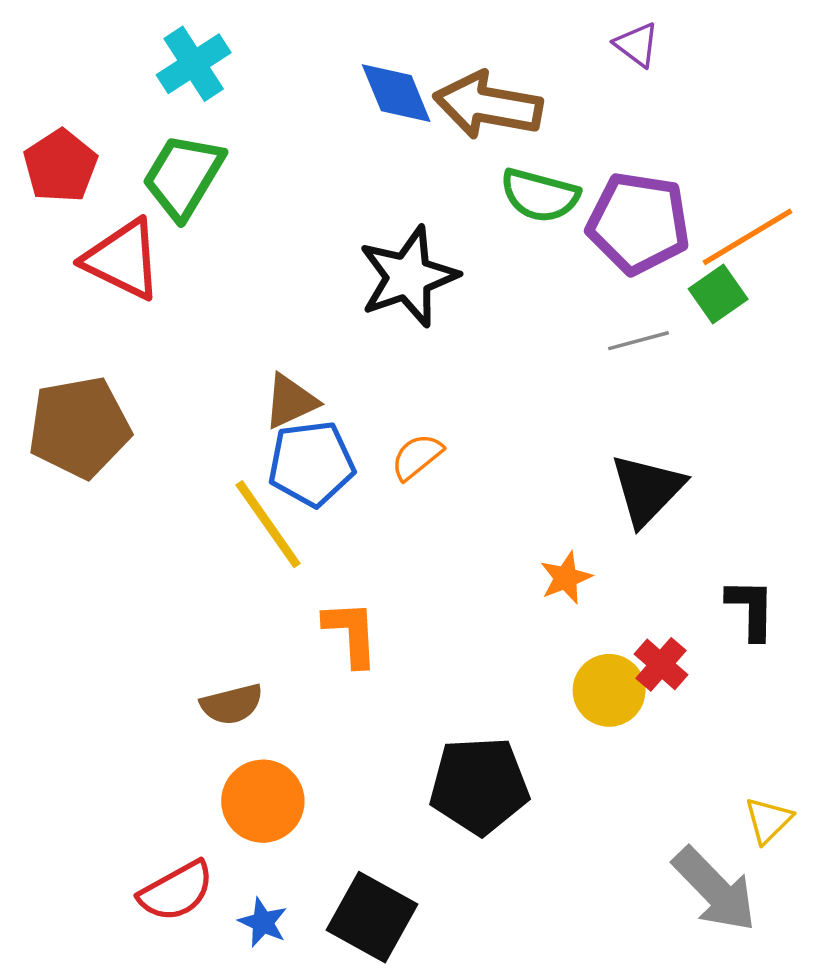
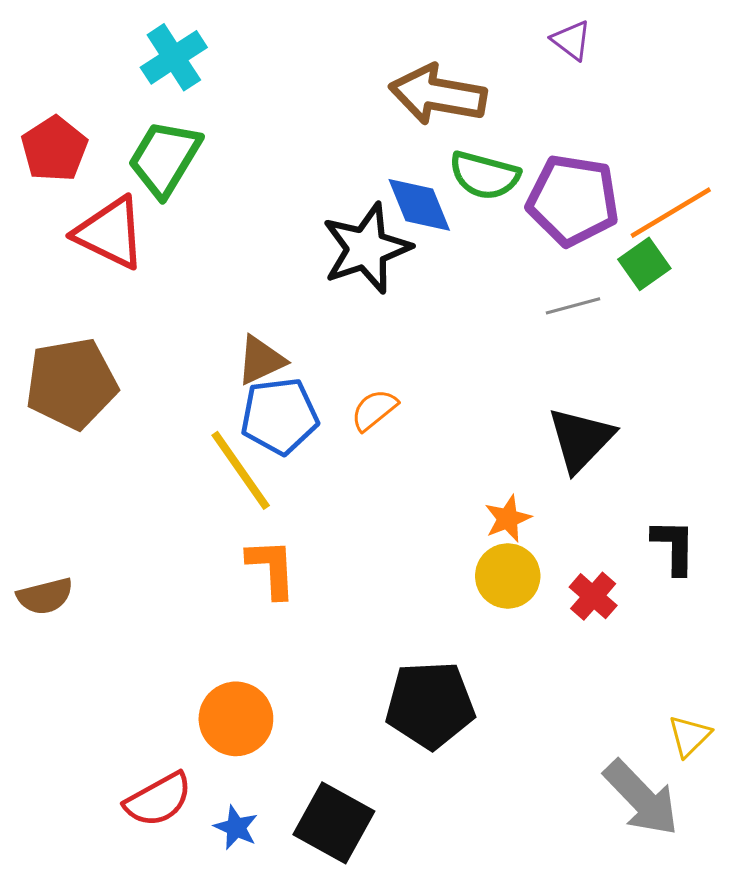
blue diamond: (396, 93) -> (419, 205), moved
orange L-shape: (351, 633) -> (272, 568), moved
yellow circle: (609, 690) -> (508, 576), moved
brown semicircle: (232, 704) -> (45, 596), moved

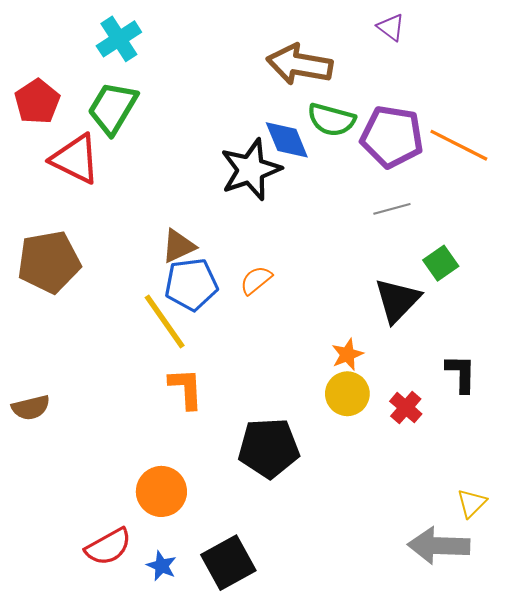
orange line: (671, 213) -> (459, 145), turned 58
green square: (644, 264) -> (441, 263), moved
black pentagon: (430, 705) -> (269, 448), moved
gray arrow: (641, 798) -> (439, 546), turned 136
black square: (334, 823) -> (228, 563), turned 32

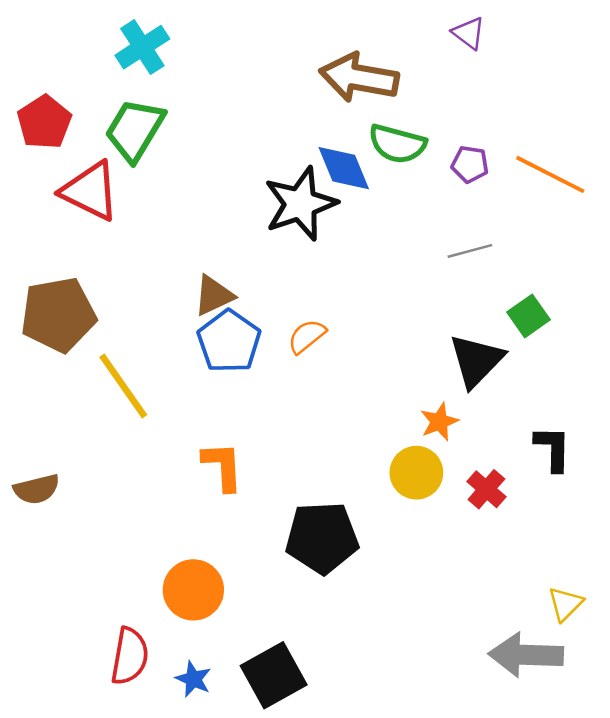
purple pentagon: (392, 137) -> (470, 164), size x0.5
blue pentagon: (191, 284) -> (229, 341), turned -30
yellow line: (165, 322) -> (123, 386), moved
orange star: (347, 354) -> (439, 422), moved
red semicircle: (108, 547) -> (130, 656), turned -51

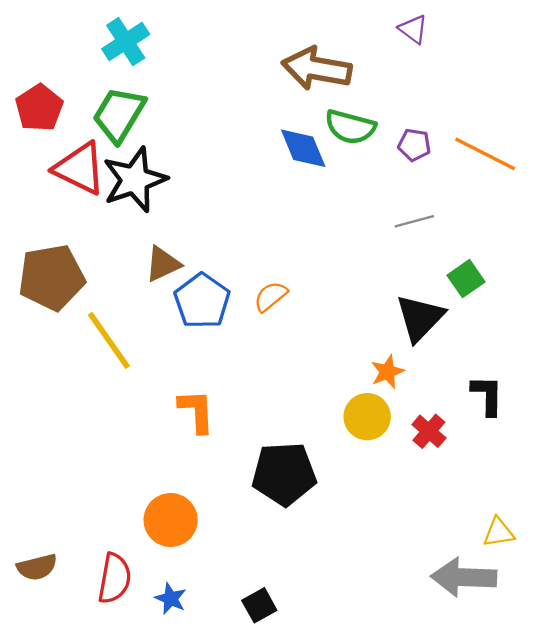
black star: (300, 204) -> (135, 180), moved
brown triangle: (214, 296) -> (163, 264), moved
brown semicircle: (37, 489) -> (37, 567), moved
yellow triangle: (565, 604) -> (499, 532), turned 36
black square: (274, 675) -> (259, 605), moved, size x0.6

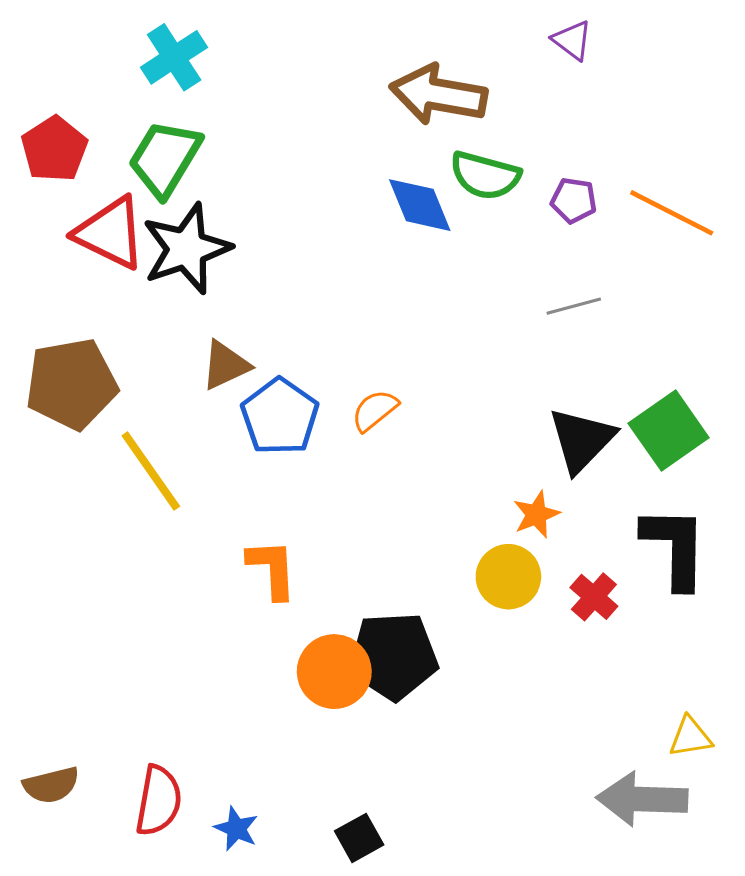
green square: (466, 279) -> (669, 431), moved, size x1.5
black L-shape: (487, 395) -> (675, 547), size x1.5
orange circle: (171, 520) -> (334, 672), moved

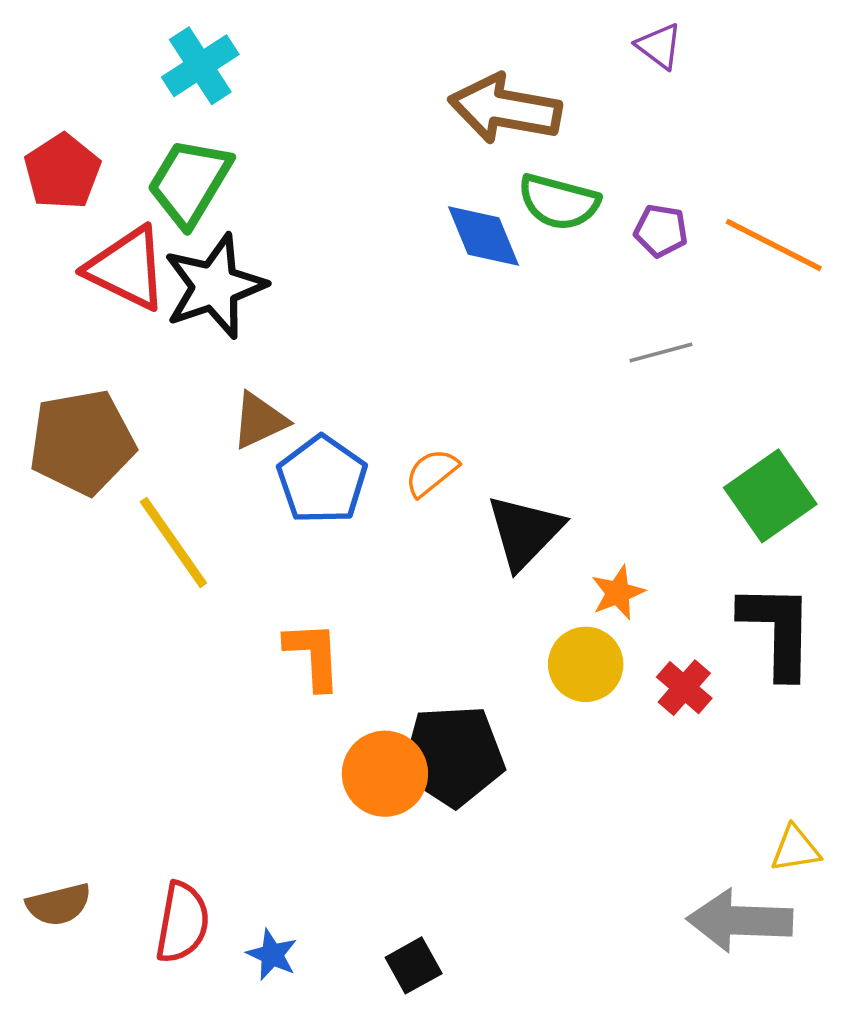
black triangle: (581, 440) -> (525, 532), moved

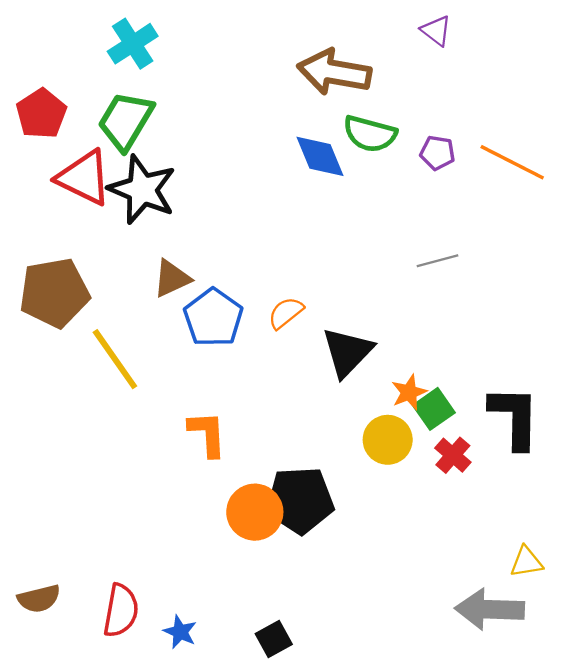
black star: (215, 286) -> (142, 190), turned -30
gray line: (661, 353) -> (437, 261), moved
green square: (770, 496) -> (434, 409), moved, size x0.7

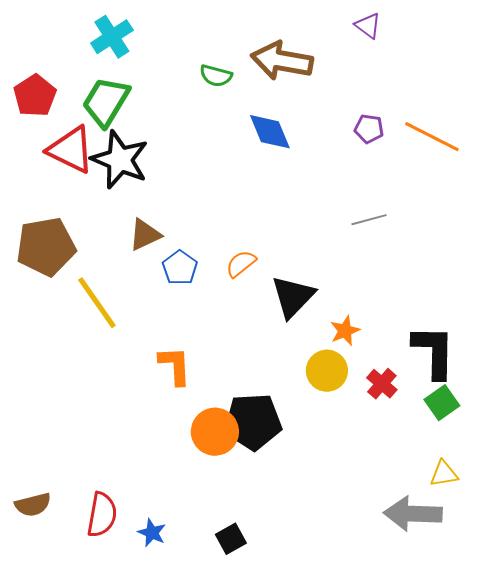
green semicircle: (370, 134) -> (216, 76), moved, size x0.7
blue pentagon: (213, 318) -> (180, 268), size x0.7
green square: (434, 409) -> (442, 403), moved

